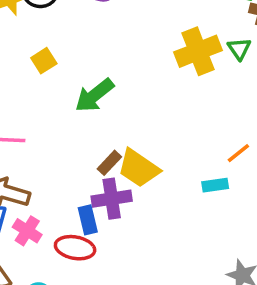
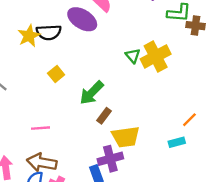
green triangle: (239, 49) -> (133, 56), moved
brown rectangle: (109, 163) -> (104, 116), moved
yellow trapezoid: (139, 168) -> (126, 137), turned -36

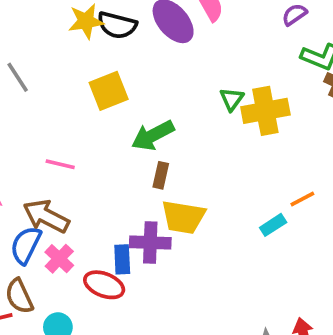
yellow square: (56, 74) -> (109, 91), size x1.5
brown rectangle: (104, 116) -> (161, 175), turned -42
orange line: (189, 120) -> (302, 199), moved
cyan rectangle: (177, 142) -> (273, 225), moved, turned -35

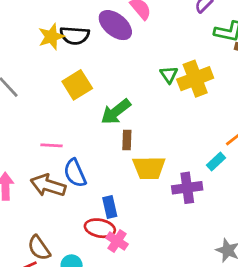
purple cross: (150, 243) -> (187, 188), moved
blue semicircle: (26, 245) -> (75, 173), moved, turned -40
pink cross: (59, 259) -> (117, 241), moved

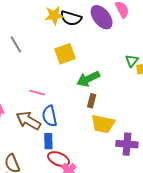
blue rectangle: (110, 207) -> (48, 141), moved

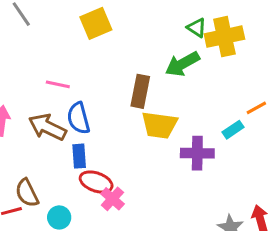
green triangle: (132, 61) -> (197, 28), turned -32
green arrow: (88, 79) -> (182, 64), moved
brown rectangle: (92, 101) -> (140, 91), size x1.5

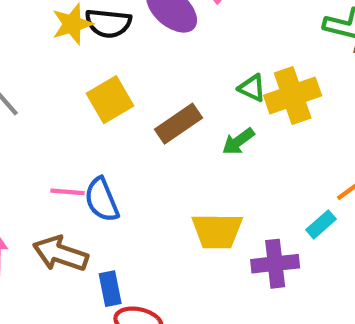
green arrow: (182, 64) -> (238, 141), size x0.7
brown rectangle: (140, 91) -> (179, 124), moved, turned 52
blue semicircle: (78, 118) -> (102, 200), moved

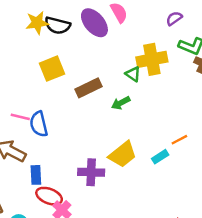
yellow cross: (293, 95) -> (152, 59), moved
yellow trapezoid: (217, 231) -> (123, 154), moved, turned -48
purple cross: (275, 264) -> (91, 172), moved

